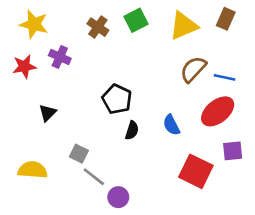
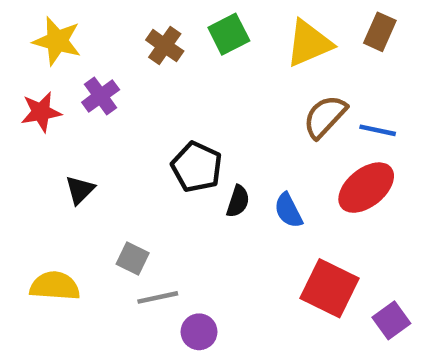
purple cross: (60, 57) -> (101, 96), turned 30
black semicircle: (132, 130) -> (238, 201), moved
purple square: (233, 151) -> (391, 320), moved, turned -30
gray line: (94, 177) -> (158, 297), turned -50

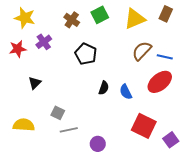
black pentagon: (197, 167) -> (86, 54), moved
purple circle: (199, 332) -> (98, 144), moved

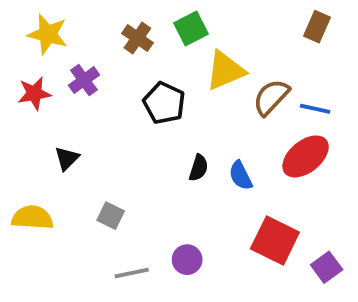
yellow triangle: (135, 19) -> (225, 71), moved
yellow semicircle: (24, 125) -> (32, 218), moved
gray line: (69, 130) -> (132, 273), moved
purple circle: (98, 144) -> (187, 260), moved

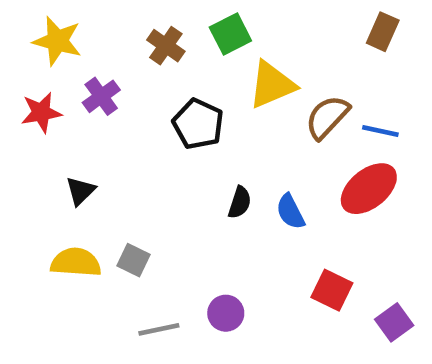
yellow semicircle: (32, 218) -> (76, 262), moved
red square: (275, 241) -> (332, 290), size x0.7

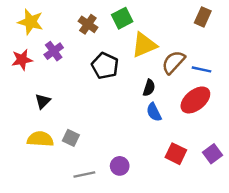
black semicircle: (240, 202) -> (149, 88), moved
purple square: (394, 322) -> (212, 154), moved

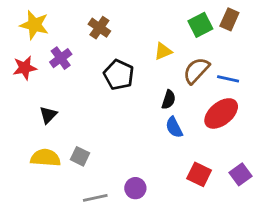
green square: (122, 18) -> (200, 25), moved
yellow triangle: (144, 45) -> (163, 51), size x0.6

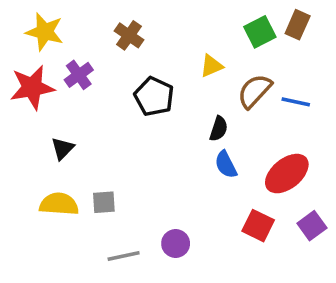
red star: (25, 68) -> (32, 87), size x1.4
red ellipse: (221, 113) -> (287, 174), moved
gray square: (80, 156) -> (104, 202), turned -30

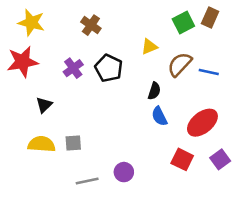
purple cross: (79, 75) -> (73, 68), moved

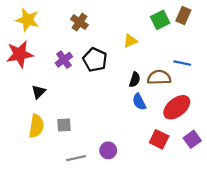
brown semicircle: (180, 64) -> (159, 77), moved, turned 45
yellow semicircle: (42, 144) -> (36, 126), turned 95

